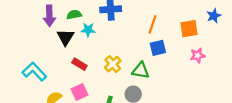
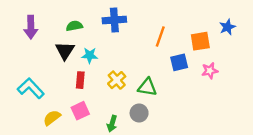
purple arrow: (49, 16) -> (31, 27), moved
cyan star: (88, 30) -> (90, 55), moved
blue square: (158, 48) -> (179, 62), moved
red rectangle: (79, 64) -> (80, 80), turned 64

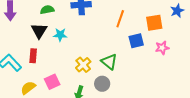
red rectangle: (80, 80) -> (33, 56), moved
yellow cross: (117, 80) -> (83, 65), moved
green triangle: (147, 87) -> (109, 62), turned 30

